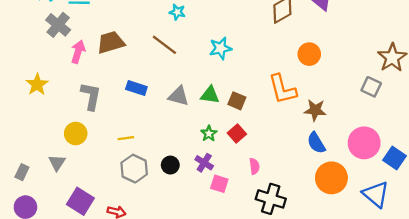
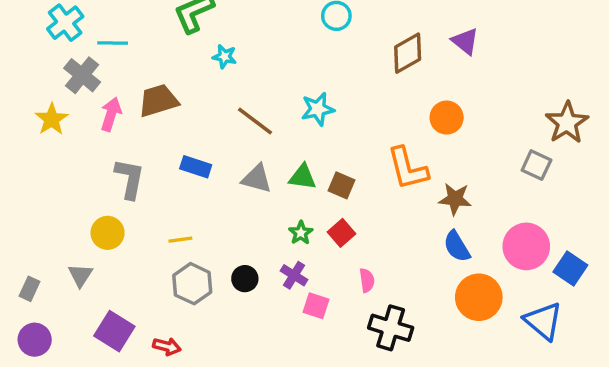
cyan star: (177, 12) -> (224, 57), moved
brown line: (164, 45) -> (255, 121), moved
yellow star: (37, 84) -> (52, 119), moved

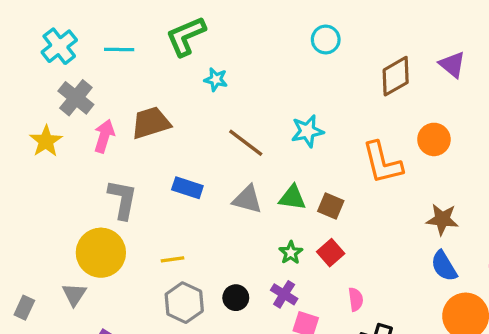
cyan line: (113, 43) -> (119, 50), moved
orange L-shape: (408, 168) -> (382, 163), moved
yellow circle: (108, 233) -> (101, 253), size x1.5

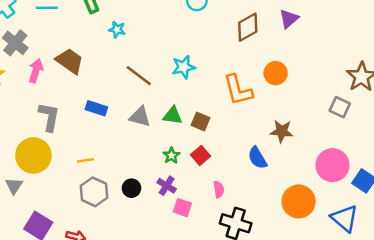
purple triangle: (452, 64) -> (289, 19), turned 40
brown trapezoid: (151, 123) -> (70, 61), turned 52
blue semicircle: (444, 266) -> (257, 158), moved

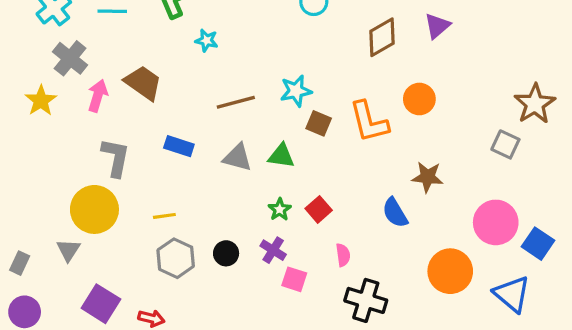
brown line: (139, 76) -> (236, 102), turned -52
brown square: (201, 122) -> (319, 123), moved

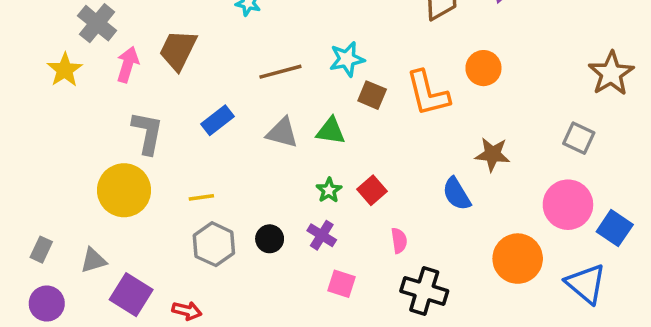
brown trapezoid: (143, 83) -> (178, 50), turned -99
gray square: (505, 144) -> (579, 138), moved
blue rectangle: (179, 146) -> (217, 120), turned -56
gray triangle: (68, 250) -> (93, 260), moved, turned 40
pink square: (294, 279) -> (341, 284), moved

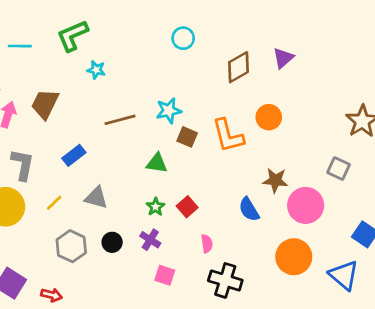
gray triangle: (282, 133) -> (96, 198), moved
yellow line: (201, 197) -> (54, 203), moved, turned -36
pink circle: (568, 205) -> (306, 205), moved

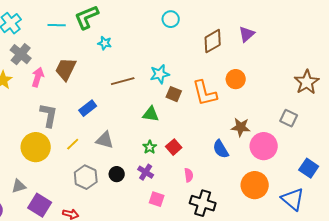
cyan line: (20, 46) -> (57, 25), moved

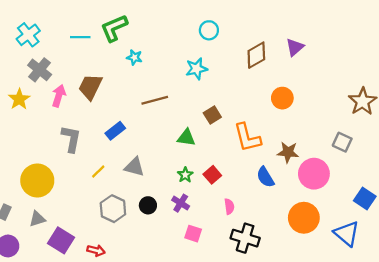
cyan star: (160, 74) -> (197, 69), moved
orange L-shape: (205, 93) -> (247, 138), moved
brown square: (174, 94) -> (212, 115), turned 35
yellow circle: (36, 147) -> (37, 180), moved

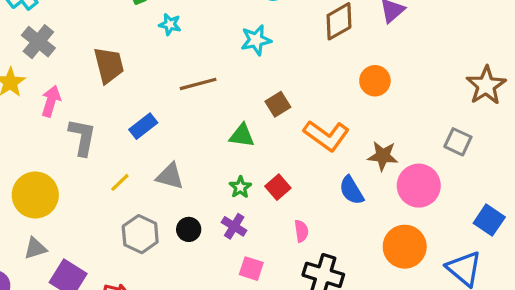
brown trapezoid: (90, 87) -> (109, 65), turned 140
pink arrow: (59, 96) -> (51, 101), moved
orange L-shape: (247, 138) -> (326, 136), turned -40

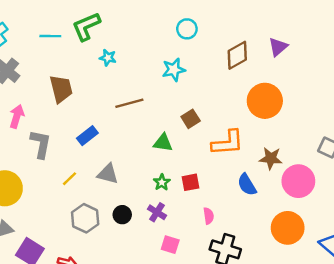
orange circle: (375, 81) -> (265, 101), size x1.5
orange L-shape: (326, 136) -> (228, 143), turned -40
red square: (278, 187) -> (191, 182), turned 30

